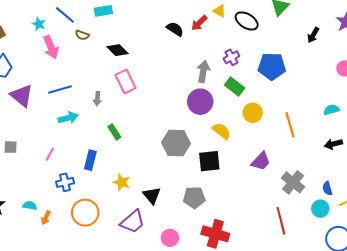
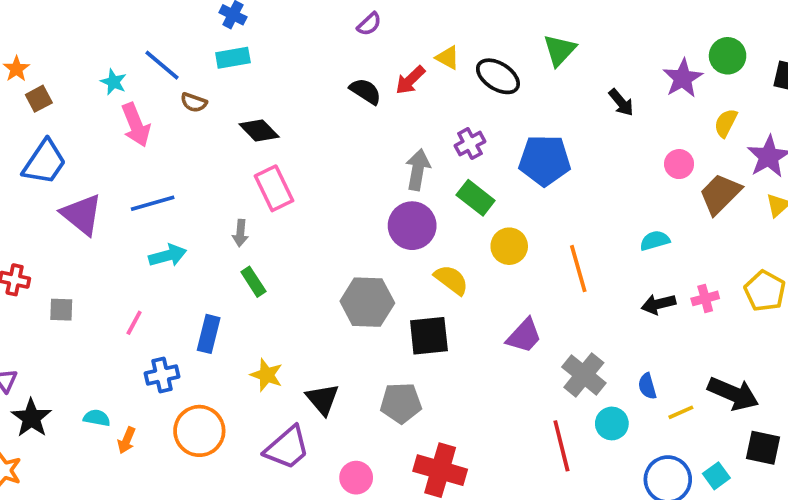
black arrow: (313, 35) -> (621, 102), turned -70
gray arrow: (97, 99) -> (240, 233), moved
cyan circle: (320, 209) -> (612, 423), moved

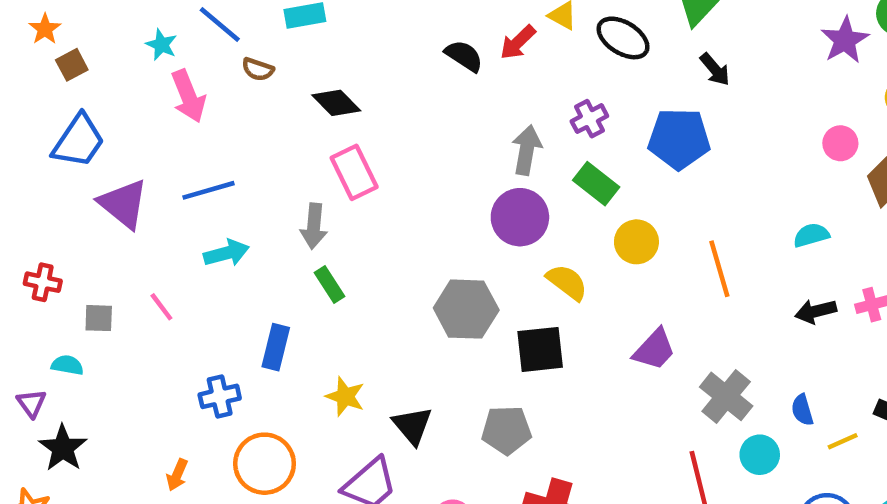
black arrow: (621, 102) -> (715, 69), moved
gray arrow: (240, 233) -> (314, 226), size x1.4
pink line: (134, 323) -> (161, 307), moved, turned -65
cyan semicircle: (97, 418) -> (67, 365), moved

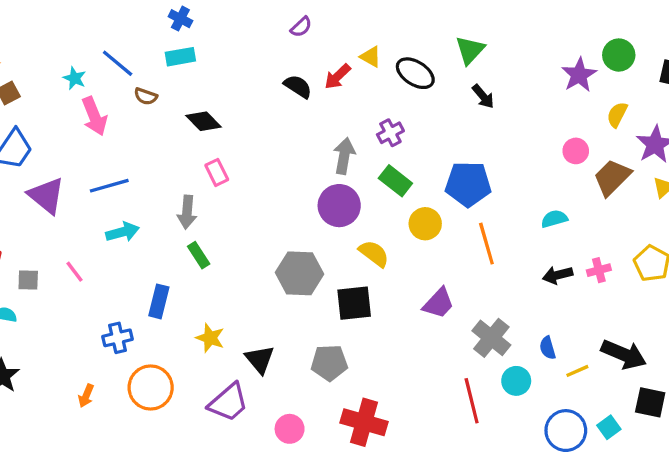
blue pentagon: (679, 139) -> (468, 184), moved
pink rectangle: (354, 172) -> (217, 172), size x0.7

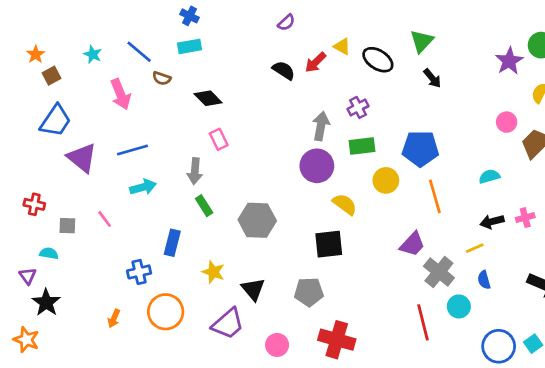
cyan star: (75, 78) -> (93, 54), moved
green rectangle: (395, 181) -> (362, 146), turned -45
gray hexagon: (299, 273) -> (257, 220), moved
purple trapezoid: (438, 303) -> (412, 244), moved
yellow line: (577, 371) -> (475, 248), moved

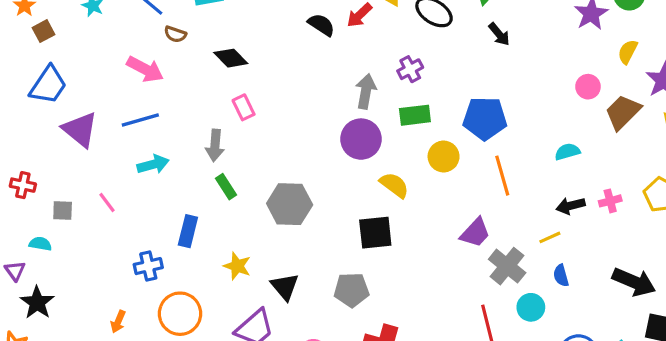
pink arrow: (121, 94) -> (145, 69), moved, turned -40

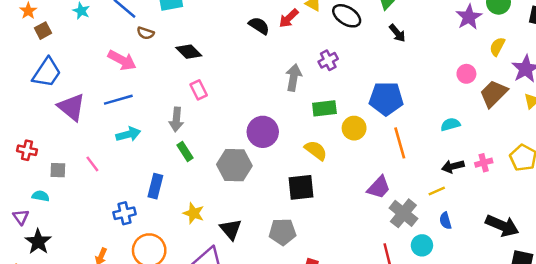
green rectangle: (415, 115) -> (324, 108), moved
purple circle: (361, 139) -> (263, 132), moved

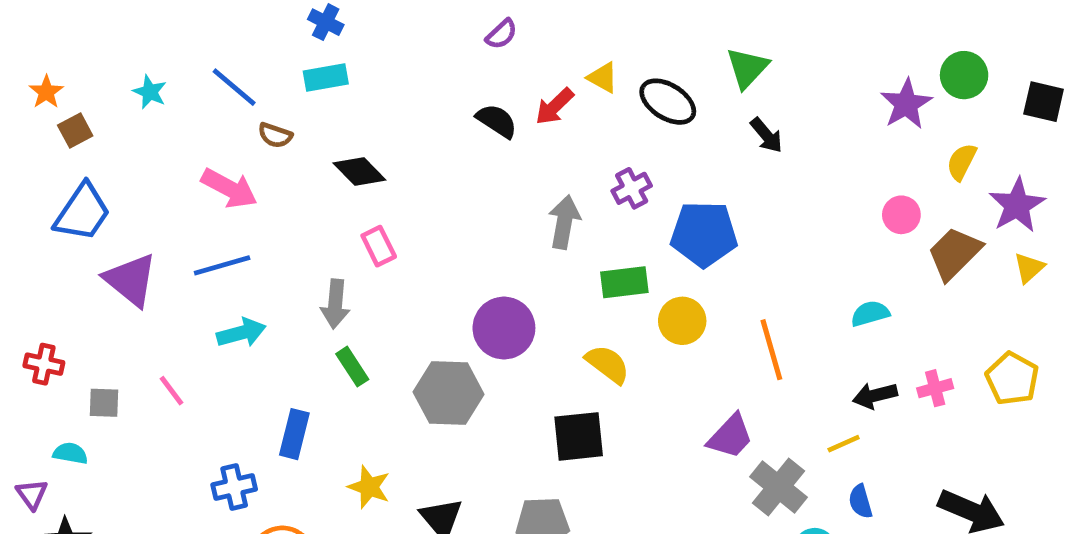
blue pentagon: (386, 98) -> (704, 234), moved

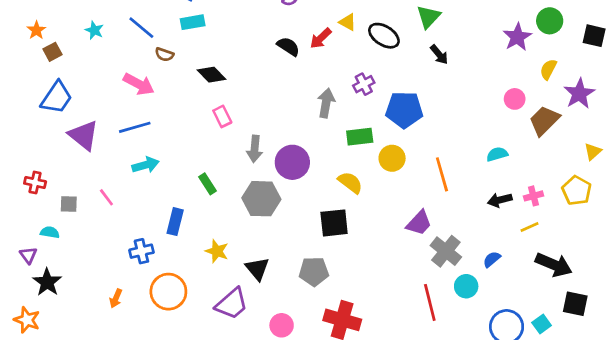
yellow triangle: (1029, 268) -> (593, 152), moved
gray arrow: (335, 304) -> (255, 149), moved
yellow line: (844, 444) -> (529, 227), moved
blue semicircle: (860, 501) -> (492, 259), turned 66

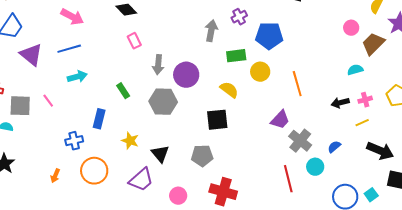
cyan semicircle: (497, 154) -> (355, 70), moved
gray square: (69, 204) -> (20, 106), size x1.6

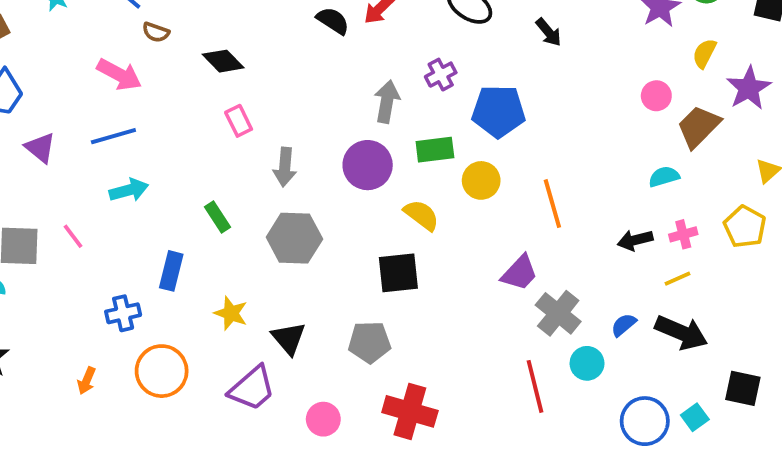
purple triangle: (31, 55) -> (40, 148), size x0.7
purple circle: (186, 75) -> (368, 165), moved
black arrow: (380, 151) -> (681, 333), moved

